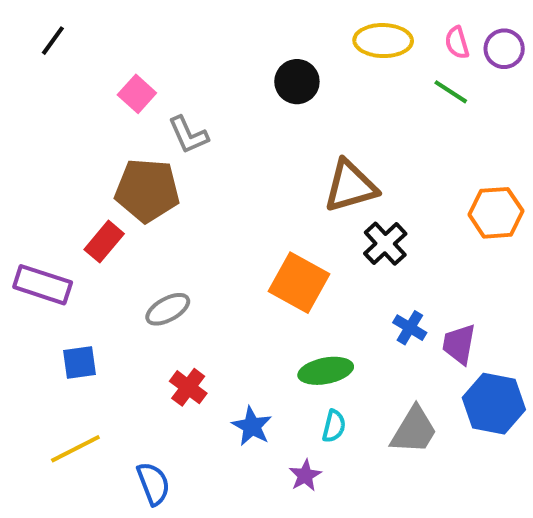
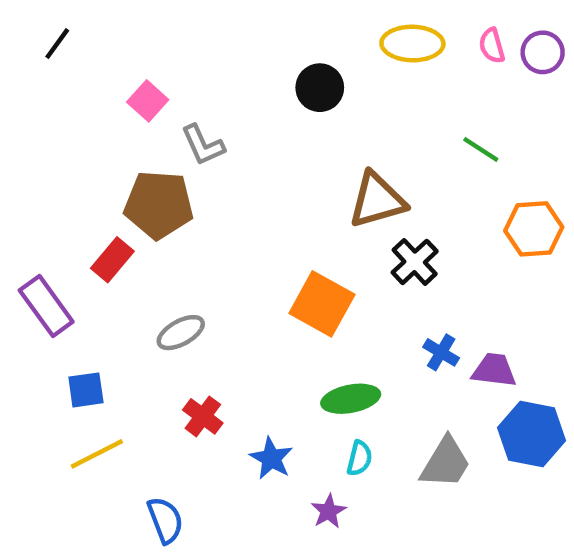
green line: (451, 92) -> (481, 149), moved
purple rectangle: (43, 285) -> (46, 306), turned 36
purple trapezoid: (459, 344) -> (494, 370), turned 87
yellow line: (75, 449) -> (97, 454), moved

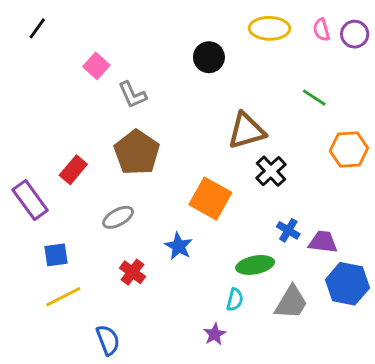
brown pentagon: (159, 205) -> (137, 152), moved, turned 30
green ellipse: (351, 399) -> (255, 265), moved
blue star: (271, 458) -> (179, 246), moved

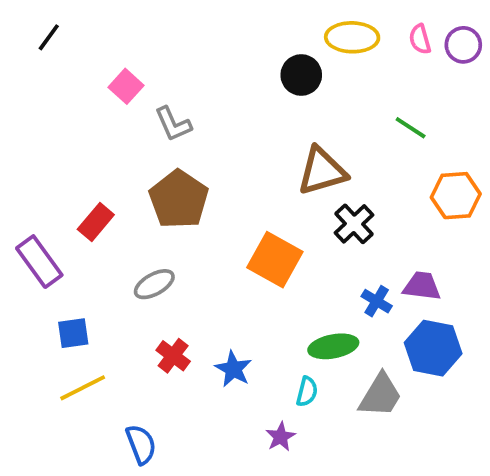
black circle: (209, 57) -> (301, 75), moved
purple trapezoid: (323, 242) -> (422, 286), moved
blue star: (179, 246) -> (233, 369), moved
blue hexagon: (347, 284) -> (433, 348), moved

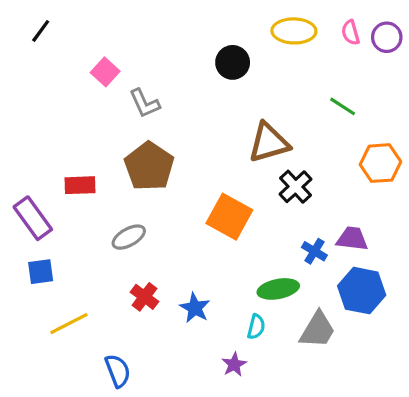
black circle: (301, 75) -> (233, 62), moved
red rectangle: (96, 222) -> (80, 185), turned 48
blue square: (73, 333) -> (41, 272), moved

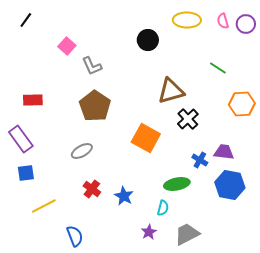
red rectangle: (80, 185) -> (33, 100), moved
gray trapezoid: (318, 330) -> (187, 234), moved, turned -148

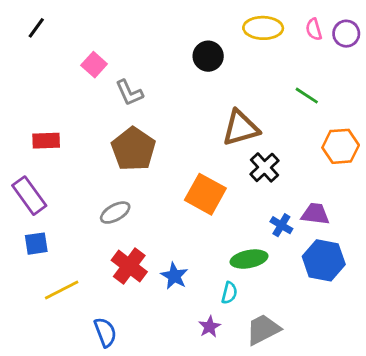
red cross: (92, 189) -> (129, 266), size x1.4

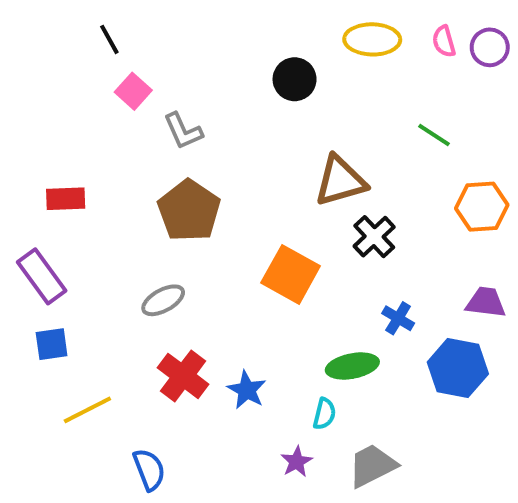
black line: (36, 28) -> (109, 39), moved, turned -65
purple trapezoid: (315, 214) -> (486, 302), moved

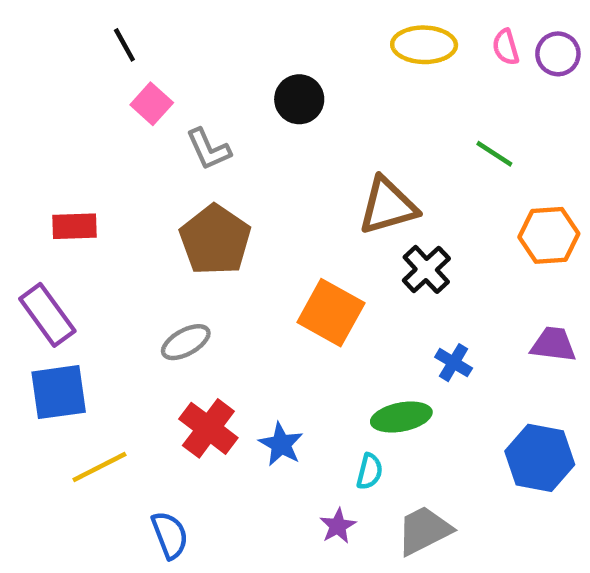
black circle: (295, 79) -> (299, 99), moved
blue square: (52, 344) -> (59, 392), size x1.5
blue hexagon: (458, 368) -> (540, 458), moved

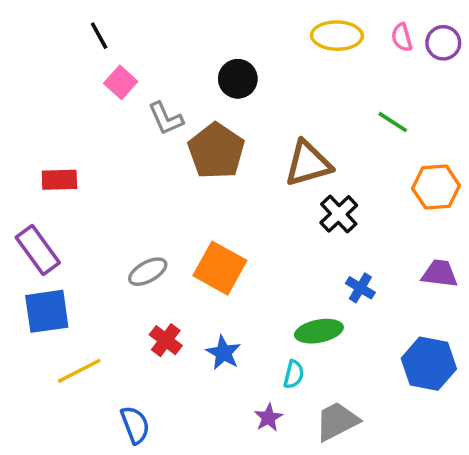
brown pentagon: (215, 240) -> (216, 151), moved
orange square: (331, 313) -> (220, 268), moved
red cross: (208, 428) -> (166, 340), size x0.7

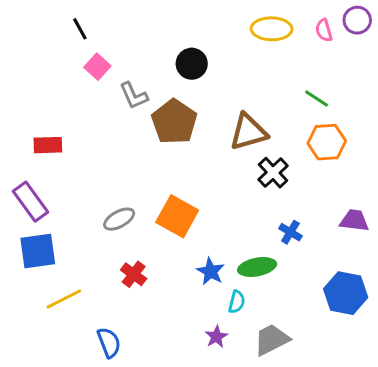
purple circle: (443, 43) -> (357, 20), moved
orange hexagon: (436, 187) -> (327, 142), moved
blue star: (223, 353) -> (211, 271), moved

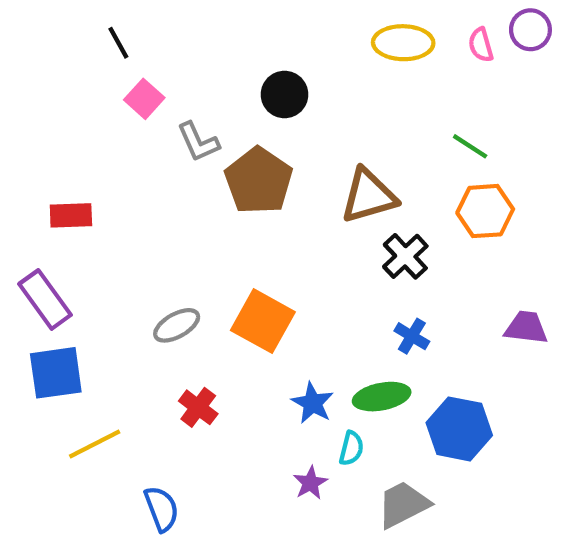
blue cross: (290, 232) -> (412, 336), moved
blue hexagon: (346, 293) -> (459, 429), moved
purple star: (216, 337) -> (310, 483), moved

